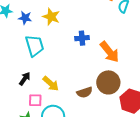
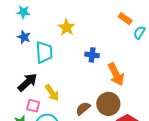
blue star: (25, 18) -> (24, 37), moved
black arrow: (25, 79) -> (27, 82), size x1.5
brown semicircle: (85, 92) -> (83, 108), turned 147

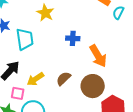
yellow arrow: (52, 93) -> (35, 79), turned 96
brown semicircle: (83, 108) -> (63, 79), moved

